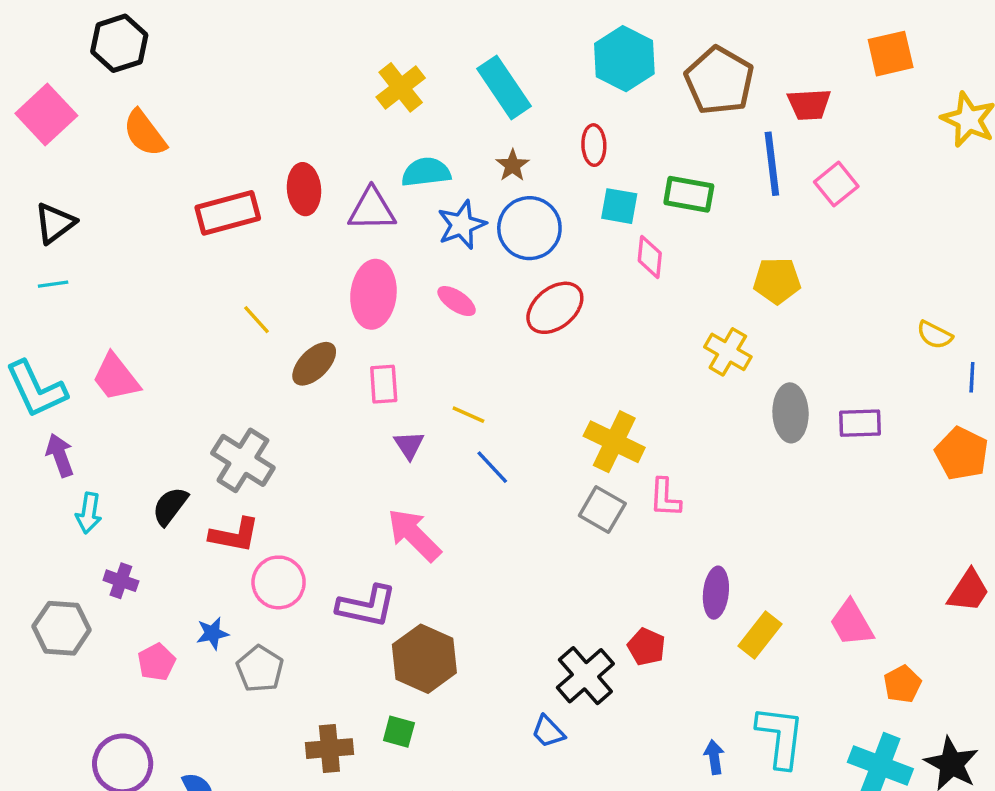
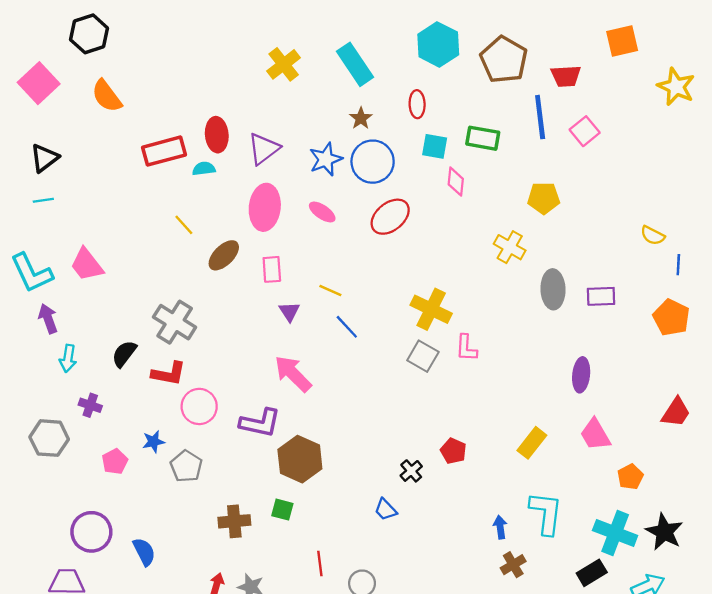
cyan semicircle: (426, 172) -> (204, 169), moved, size x0.7
purple triangle: (372, 209) -> (264, 149), turned -36
purple ellipse: (716, 593) -> (581, 375), moved
black cross: (585, 676) -> (411, 471), size x0.6

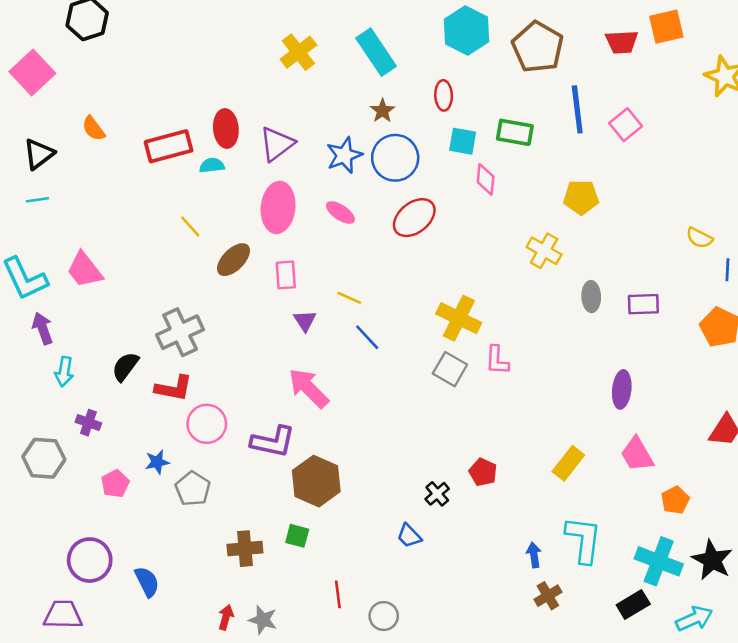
red trapezoid: (566, 76) -> (622, 42), moved
orange semicircle: (107, 96) -> (93, 129), moved, size x0.7
gray ellipse: (553, 289) -> (591, 297), size x0.7
gray cross: (175, 322) -> (180, 332), turned 33

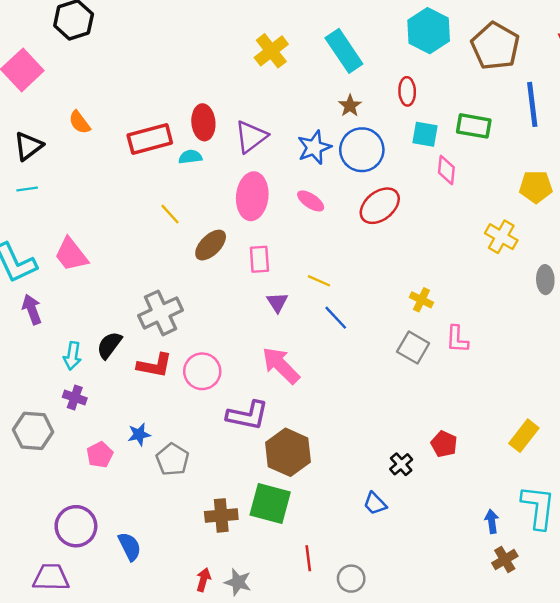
yellow cross: (459, 318) -> (421, 300), size x0.6
cyan arrow: (64, 372) -> (72, 356), moved
pink circle: (207, 424) -> (202, 371), moved
green square: (297, 536) -> (270, 504), size x1.8

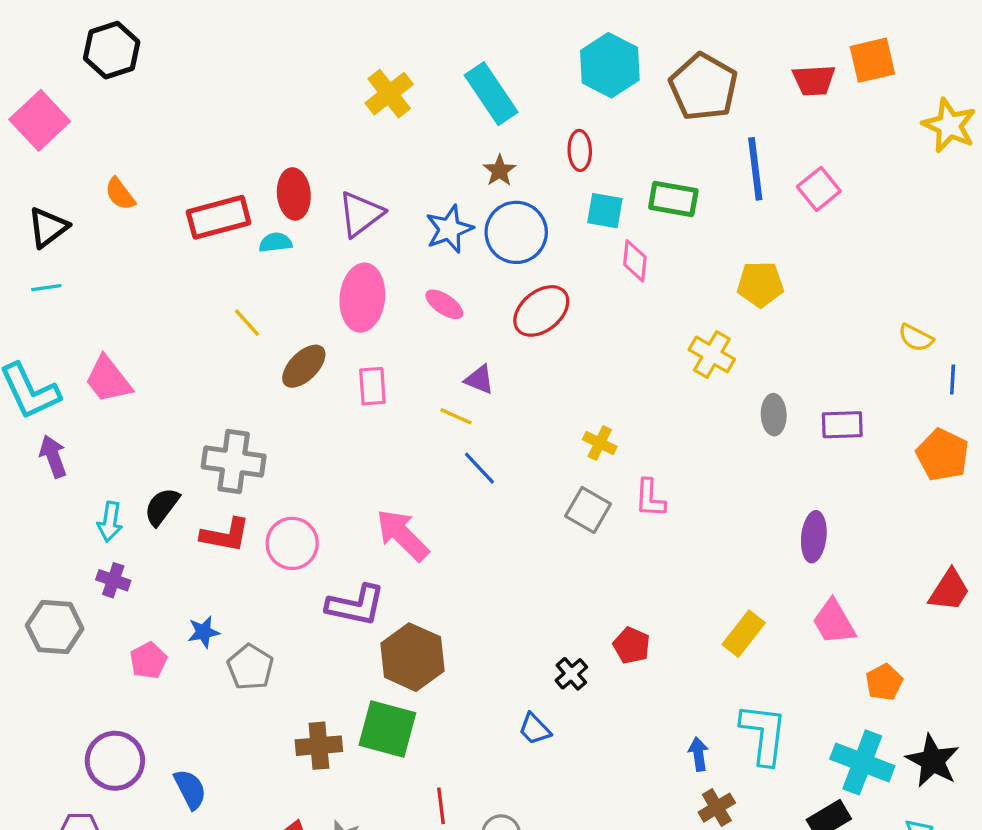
purple triangle: (277, 302) -> (479, 380), moved, turned -35
gray cross: (161, 313) -> (234, 461), turned 33

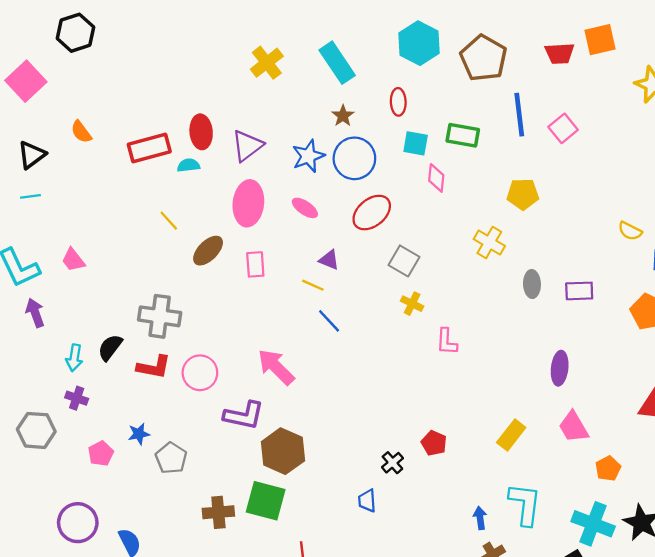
pink trapezoid: (108, 380) -> (73, 260), size x0.7
gray square: (588, 510) -> (404, 261), moved
blue trapezoid: (535, 729) -> (367, 501), turned 40

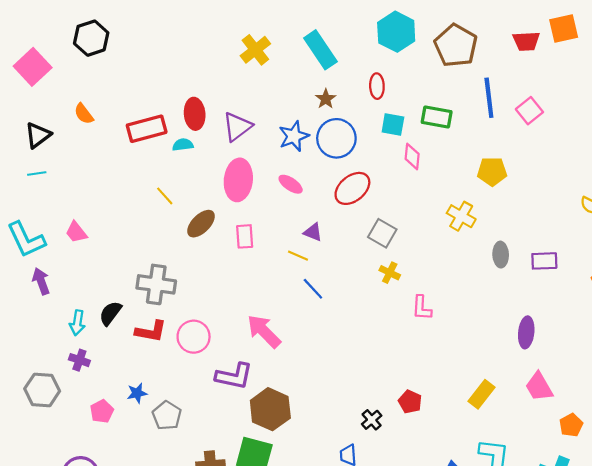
black hexagon: (75, 33) -> (91, 38), moved

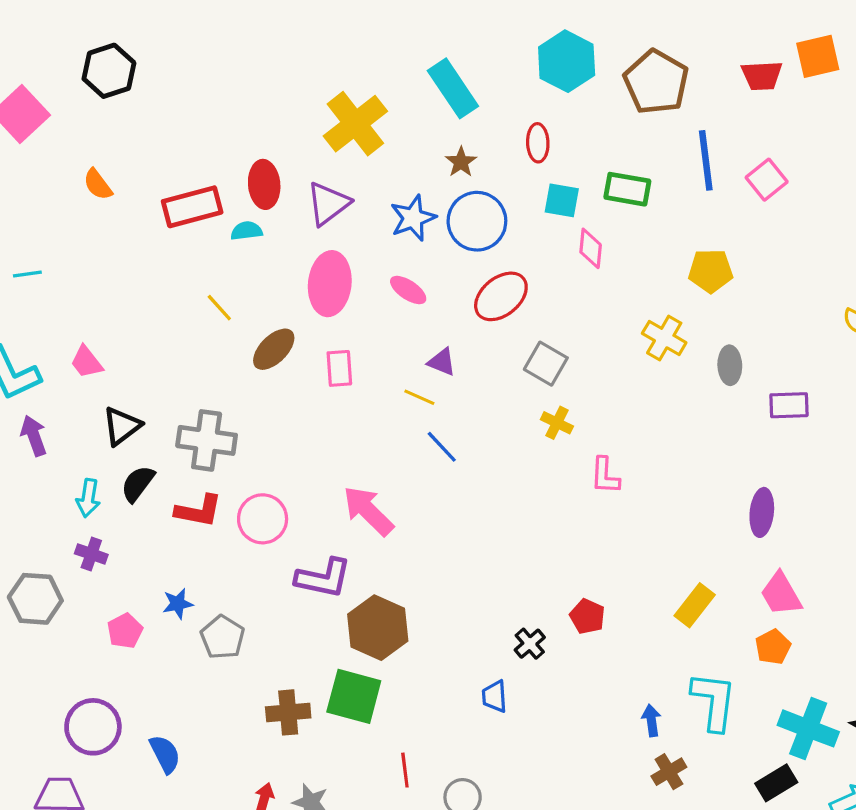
yellow cross: (255, 50) -> (355, 124), moved, size x1.4
black triangle: (38, 135) -> (122, 426), moved
gray ellipse: (501, 255) -> (730, 365), moved
orange pentagon: (571, 425) -> (773, 647), moved

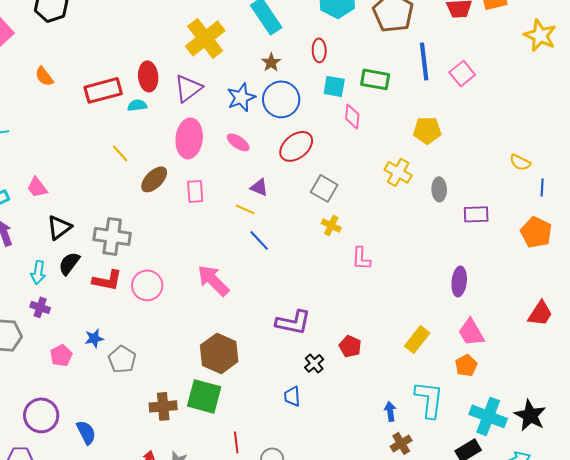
purple L-shape: (323, 578) -> (293, 322), moved

